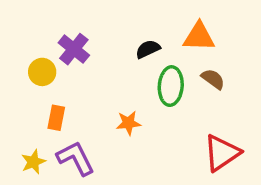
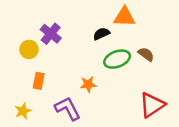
orange triangle: (199, 37) -> (124, 17), moved
green ellipse: (171, 86) -> (117, 59), turned 65
purple L-shape: (76, 158) -> (68, 109), moved

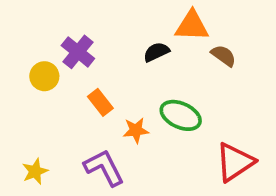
brown semicircle: (146, 54) -> (224, 56), moved
green ellipse: (117, 59) -> (181, 115), moved, turned 45
orange rectangle: (39, 81) -> (100, 102), moved, turned -49

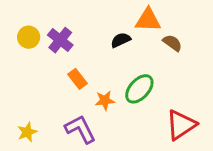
yellow circle: (44, 76) -> (29, 37), moved
green ellipse: (181, 115) -> (139, 89), turned -72

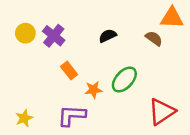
orange triangle: (148, 20) -> (172, 18), moved
purple L-shape: (80, 129) -> (72, 115), turned -60

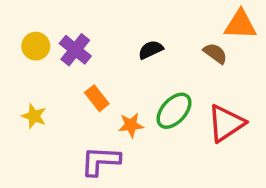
red triangle: (162, 112) -> (226, 123), moved
yellow star: (24, 118) -> (34, 116), moved, turned -30

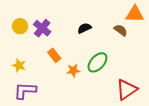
red triangle: (226, 123) -> (127, 90), moved
purple L-shape: (100, 161) -> (25, 91), moved

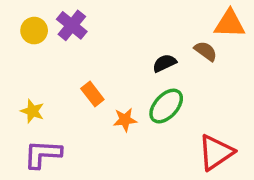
yellow circle: (20, 26) -> (34, 31), moved
purple cross: (42, 28) -> (72, 25), moved
black semicircle: (84, 28) -> (164, 63), moved

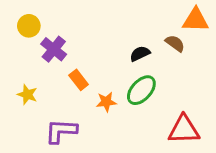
purple cross: (72, 25) -> (54, 49), moved
red triangle: (216, 152) -> (184, 130), turned 32
purple L-shape: (43, 154) -> (61, 131), moved

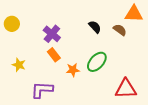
yellow circle: (29, 26) -> (12, 24), moved
purple cross: (54, 49) -> (52, 34), moved
black semicircle: (140, 54) -> (95, 27), moved, turned 72

